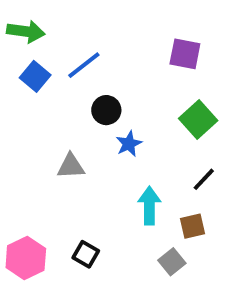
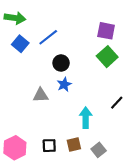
green square: (198, 119) -> (107, 57), moved
blue star: (129, 144) -> (64, 84), moved
brown square: (192, 226) -> (74, 145), moved
black square: (86, 254) -> (49, 146), turned -32

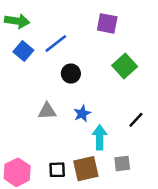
purple square: (106, 31) -> (107, 23), moved
blue star: (64, 84) -> (82, 114), moved
brown square: (74, 145) -> (86, 169), size x1.5
gray square: (99, 150) -> (122, 164), moved, turned 32

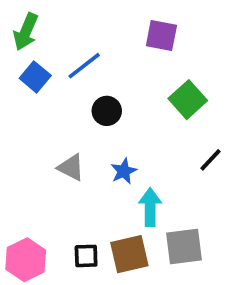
green arrow: (17, 21) -> (26, 32), turned 105
gray triangle: (47, 111) -> (71, 167), turned 30
black line: (136, 120) -> (210, 160), moved
gray square: (122, 164) -> (184, 247), size x1.5

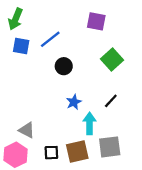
blue square: (35, 77) -> (21, 46), turned -30
black line: (210, 160) -> (111, 101), moved
gray triangle: (71, 167) -> (27, 130), moved

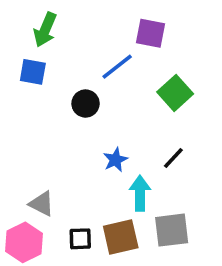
green arrow: (15, 19) -> (45, 30), moved
blue line: (50, 39) -> (117, 67), moved
black circle: (64, 66) -> (86, 104), moved

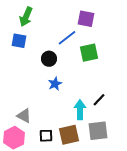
green square: (175, 93) -> (89, 53), moved, turned 30
black line: (173, 158) -> (99, 100), moved
blue star: (115, 160) -> (55, 84), moved

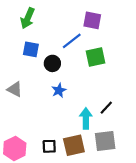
blue square: (19, 41) -> (31, 49), moved
gray triangle: (24, 116) -> (15, 89), moved

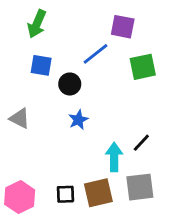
green square: (95, 57) -> (143, 67), moved

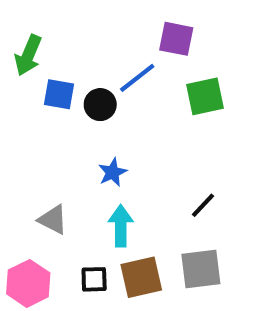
green arrow: (37, 24) -> (28, 55), moved
black circle: (70, 84) -> (100, 105), moved
gray triangle: (20, 118) -> (53, 220), moved
cyan arrow: (114, 157) -> (121, 226), moved

